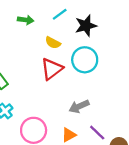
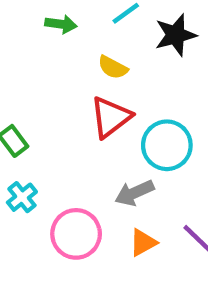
cyan circle: (85, 60) -> (167, 145), moved
gray arrow: (79, 106) -> (134, 193), moved

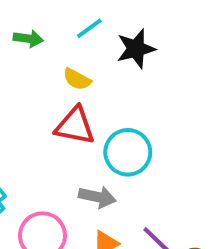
red triangle: (111, 117) -> (75, 126), turned 48
gray arrow: (134, 193) -> (97, 197), turned -144

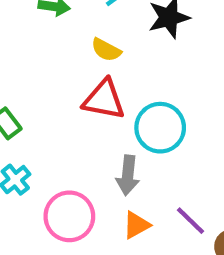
gray arrow: (97, 197) -> (128, 175), turned 84

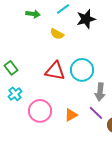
red triangle: (104, 100) -> (55, 71), moved
gray arrow: (128, 175) -> (100, 92), moved

